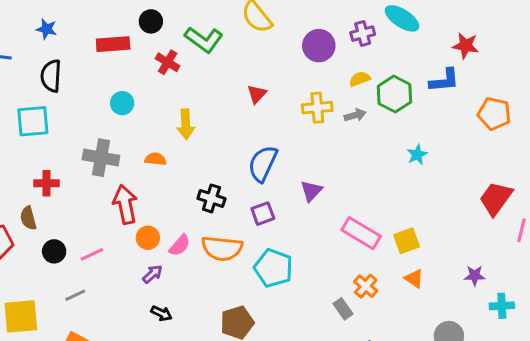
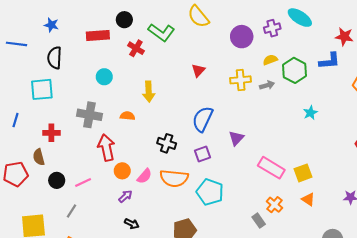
gray line: (75, 295) -> (71, 211), turned -32

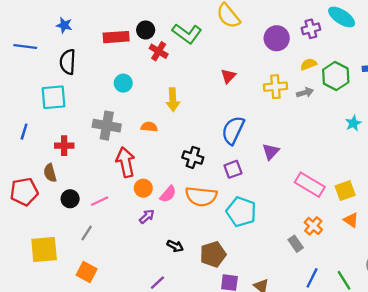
black circle: (124, 20) -> (146, 30), moved
black arrow: (132, 224) -> (175, 246), moved

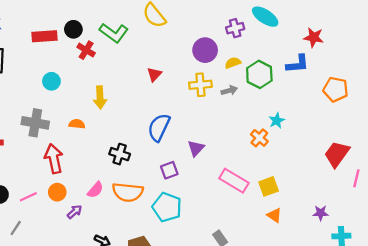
purple circle: (277, 38) -> (205, 50), moved
purple square: (233, 169) -> (169, 170), moved
orange circle: (143, 188) -> (57, 192), moved
orange cross: (313, 226) -> (259, 138), moved

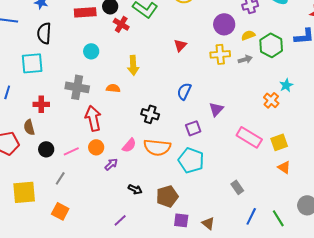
blue semicircle: (159, 127) -> (184, 91), size x0.7

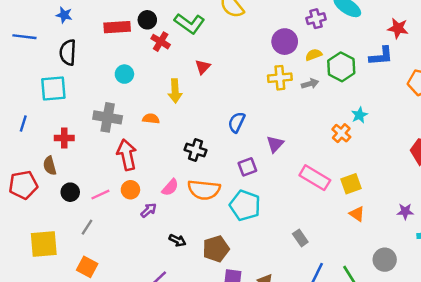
red triangle: (180, 45) -> (203, 67), moved

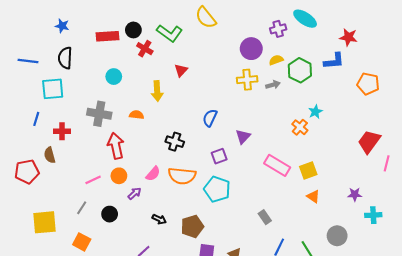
blue line: (24, 37) -> (28, 61), moved
blue line: (23, 123) -> (36, 119), moved
black circle: (70, 192) -> (110, 214), moved

